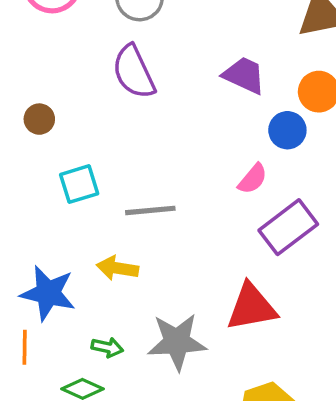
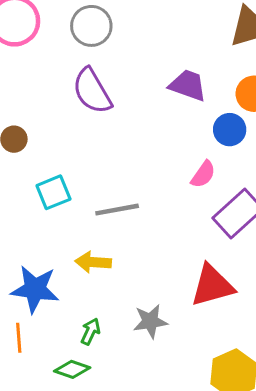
gray star: (177, 342) -> (150, 321), size x0.7
green arrow: (107, 347) -> (90, 332), turned -72

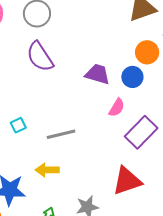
purple trapezoid: (188, 85) -> (98, 74), moved
cyan square: (53, 192) -> (18, 125), size x0.7

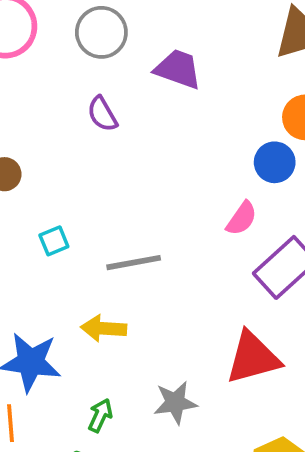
purple semicircle: (40, 57) -> (102, 114), size x0.6
purple trapezoid: (98, 74) -> (178, 69), moved

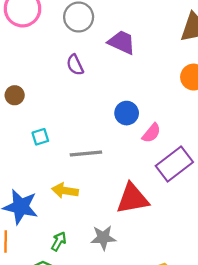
blue circle: (275, 162) -> (127, 113), moved
red triangle: (253, 358) -> (132, 199), moved

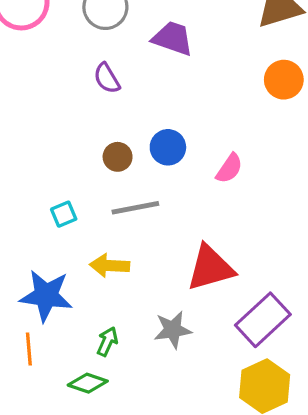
brown circle: (15, 95) -> (118, 157), moved
blue circle: (127, 113) -> (168, 147), moved
cyan square: (40, 137) -> (64, 214), moved
purple rectangle: (174, 164) -> (263, 320), moved

